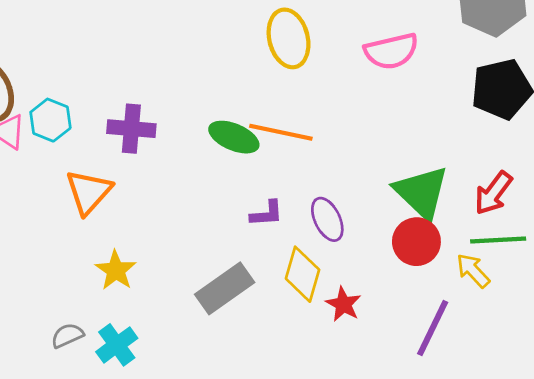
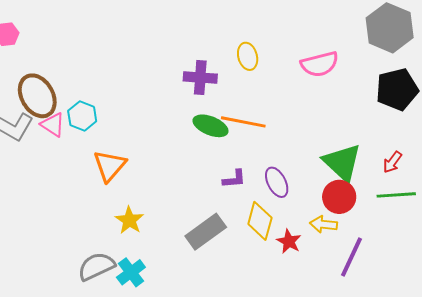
yellow ellipse: (289, 38) -> (248, 56), size x0.7
purple cross: (131, 129) -> (200, 78), moved
red arrow: (493, 193) -> (392, 162), size x0.7
yellow arrow: (473, 271) -> (324, 224), moved, turned -40
gray semicircle: (67, 336) -> (96, 266), size x1.6

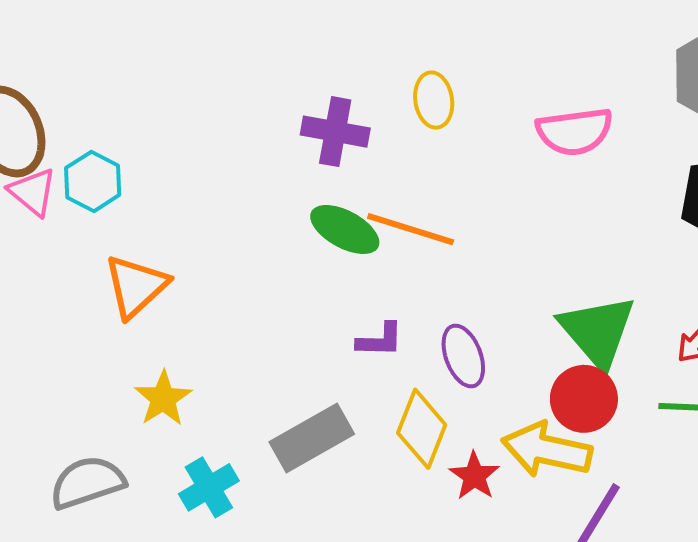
yellow arrow: (324, 224) -> (547, 450), size x1.6
cyan cross: (131, 272) -> (209, 487), moved

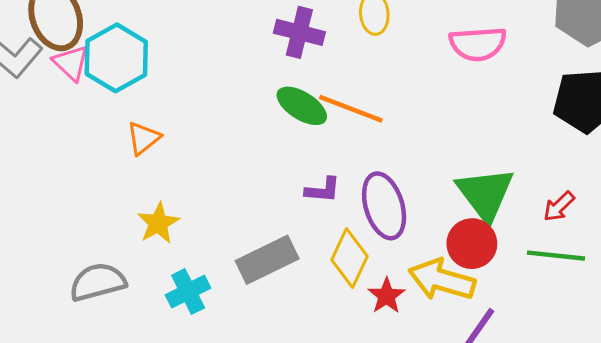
cyan hexagon: (93, 181) -> (116, 58), size x1.5
orange triangle: (136, 286) -> (143, 138), size x0.7
purple ellipse: (463, 356) -> (384, 206), size x1.4

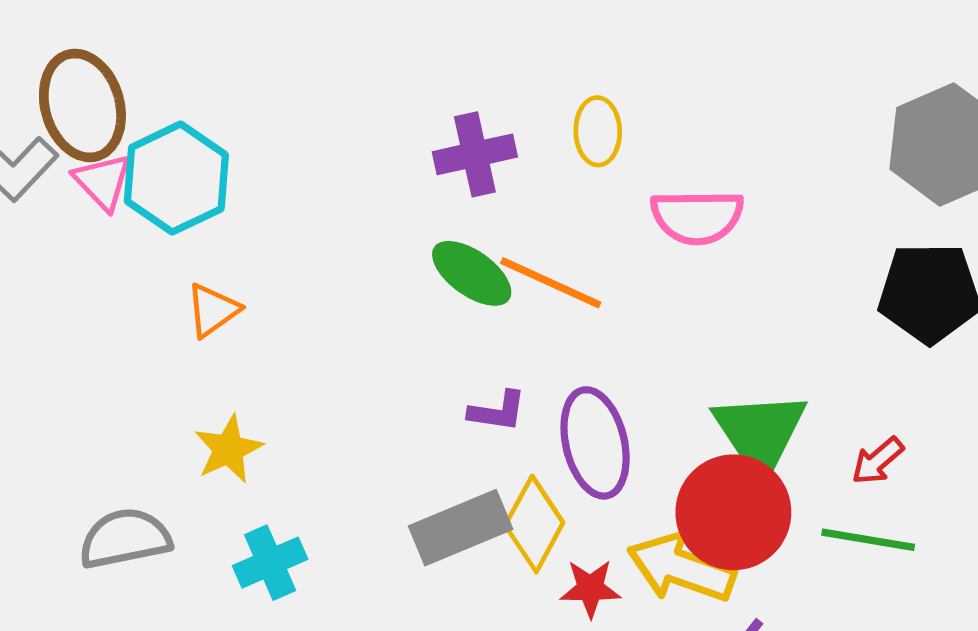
purple cross: (299, 32) -> (475, 154), turned -30
pink semicircle: (478, 44) -> (697, 217), moved
red circle: (472, 244) -> (733, 512), size x1.4
gray rectangle: (267, 260) -> (461, 528), moved
red star: (386, 296) -> (590, 588), turned 30

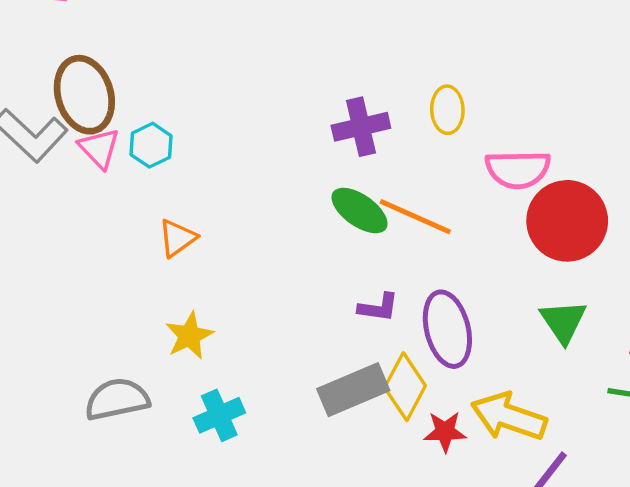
cyan hexagon: (176, 178) -> (151, 145), size x0.6
green triangle: (760, 433) -> (563, 321), size x0.7
red circle: (733, 512) -> (567, 221), moved

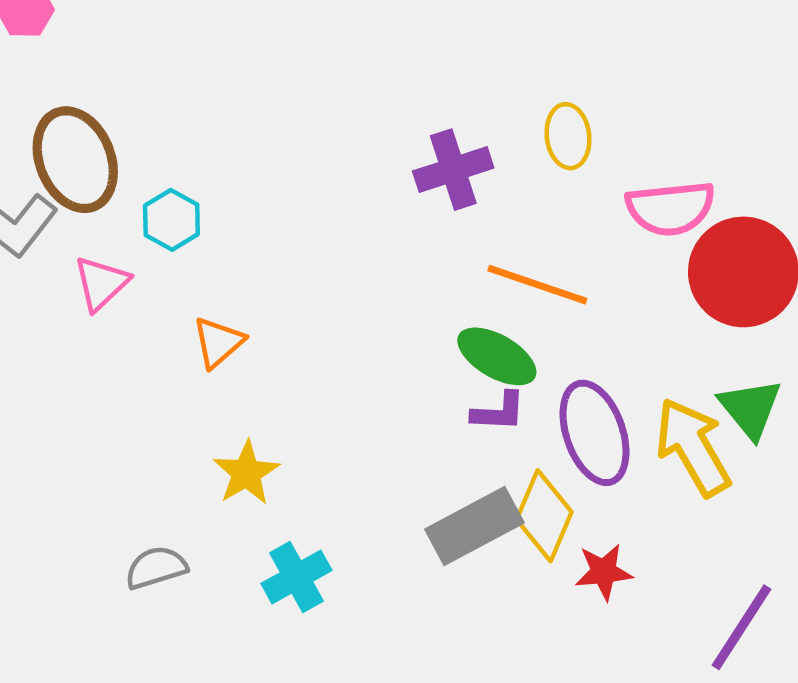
pink triangle: (99, 148) -> (101, 283), moved, turned 36
green ellipse: (360, 211) -> (497, 356), moved
gray semicircle: (117, 399) -> (156, 568), size x0.7
yellow arrow: (509, 417) -> (693, 447), moved, turned 46

